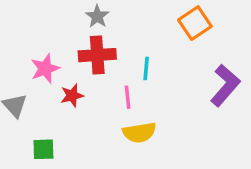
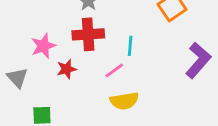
pink line: (128, 97) -> (114, 71), turned 60

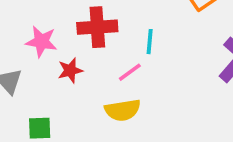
pink star: (43, 46) -> (41, 42), turned 30
yellow semicircle: (124, 101) -> (123, 110), moved

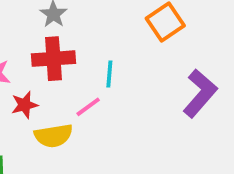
yellow semicircle: (123, 110) -> (53, 136), moved

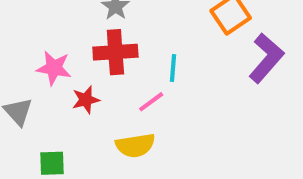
purple L-shape: (200, 93) -> (266, 58), moved
yellow semicircle: (53, 136) -> (135, 145), moved

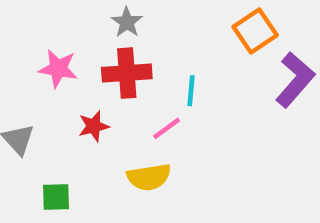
pink star: (54, 68) -> (58, 69), moved

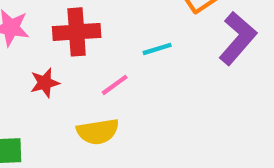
cyan line: (191, 91) -> (157, 49), moved, turned 68

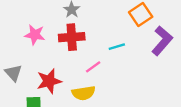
red star: (45, 83) -> (49, 81), moved, size x1.5

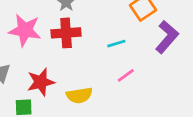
pink star: (35, 35) -> (25, 30), size x1.4
pink line: (93, 67) -> (126, 75), moved

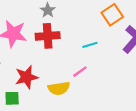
pink line: (126, 75) -> (80, 72), moved

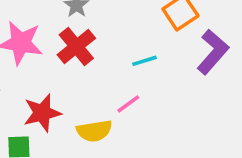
red cross: (48, 36) -> (76, 46), turned -35

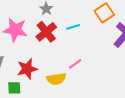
cyan line: (145, 61) -> (73, 27), moved

